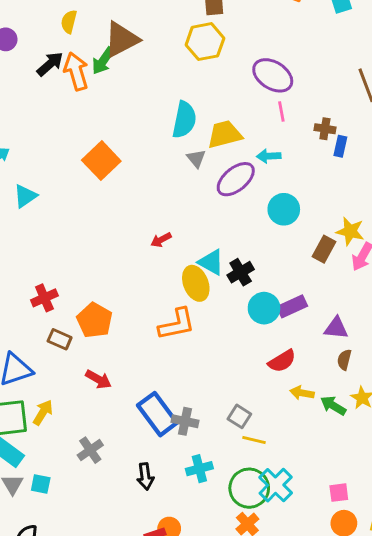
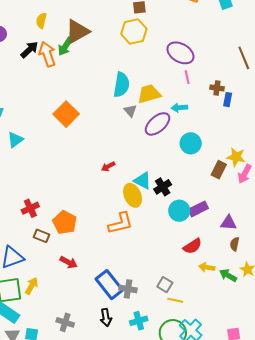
gray cross: (90, 450) -> (65, 322), moved, turned -36
black arrow: (145, 476) -> (106, 317), moved

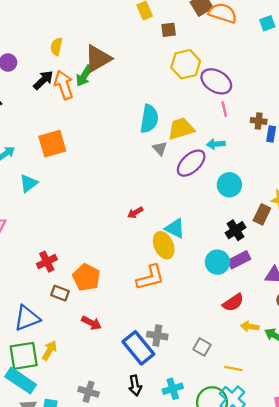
yellow hexagon: (134, 31) -> (186, 64), moved
orange square: (66, 114) -> (52, 144), moved, turned 30
black cross: (163, 187) -> (236, 230), moved
gray cross: (128, 289) -> (157, 336), moved
yellow line: (175, 300) -> (233, 369), moved

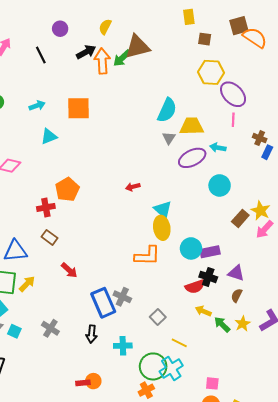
black cross: (236, 230) -> (208, 277), moved, turned 36
yellow ellipse: (164, 245) -> (162, 228), moved
orange pentagon: (86, 277) -> (67, 190), moved
orange L-shape: (150, 278) -> (147, 256), moved

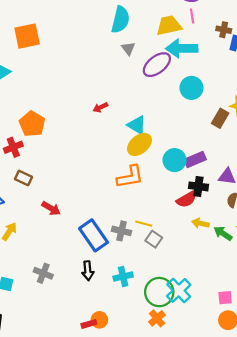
yellow trapezoid: (192, 126) -> (169, 25), moved
cyan arrow: (218, 148) -> (182, 48), size x1.8
yellow ellipse: (162, 228) -> (139, 144), turned 70
gray cross: (122, 297) -> (122, 231), moved
yellow line: (179, 343) -> (144, 224), moved

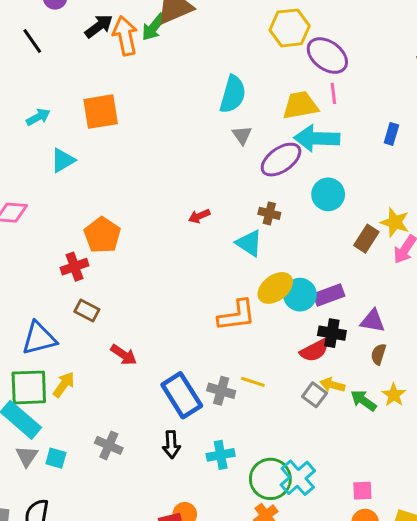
brown cross: (224, 30) -> (269, 213), moved
yellow ellipse: (139, 144) -> (275, 288), moved
gray square: (154, 239) -> (314, 395), moved

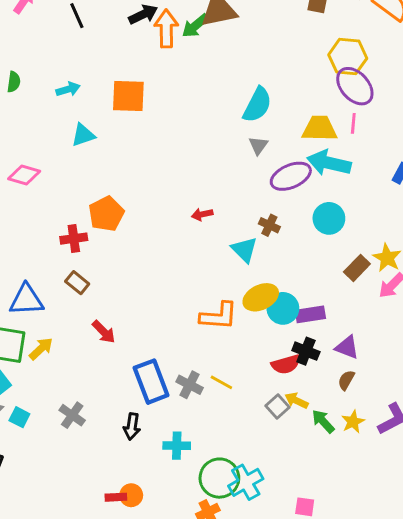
yellow hexagon: (290, 28) -> (348, 57), moved

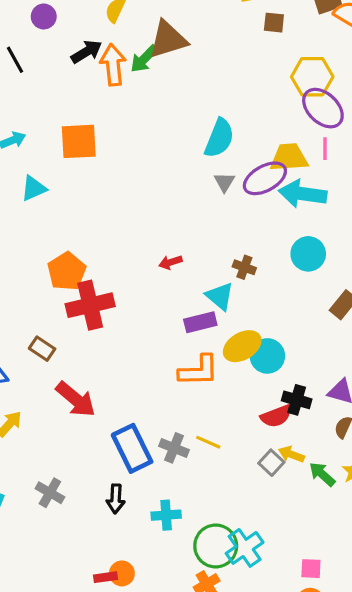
purple ellipse: (291, 176) -> (265, 178), moved
red cross: (74, 239) -> (90, 305), moved, size x1.6
purple rectangle: (310, 314) -> (200, 322), moved
red arrow: (104, 332) -> (76, 399), size x1.5

